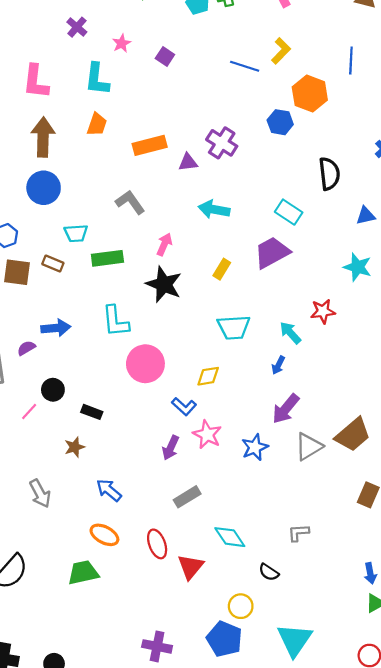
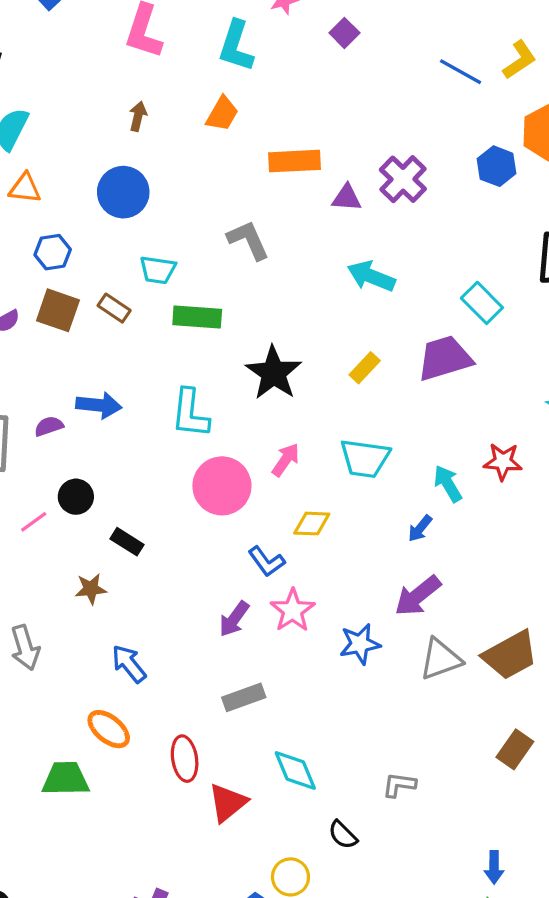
brown arrow: (43, 137) -> (138, 116), size x0.5
pink arrow: (164, 244) -> (286, 460), moved

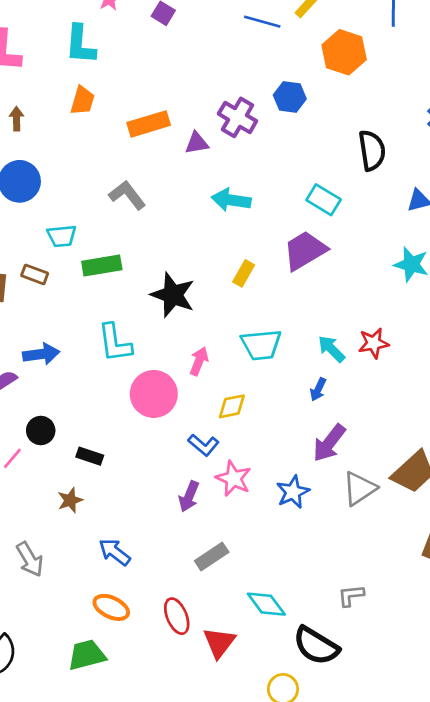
blue hexagon: (497, 166) -> (290, 97), moved
red star: (503, 462) -> (374, 343), moved
black semicircle: (343, 835) -> (316, 646), size x1.8

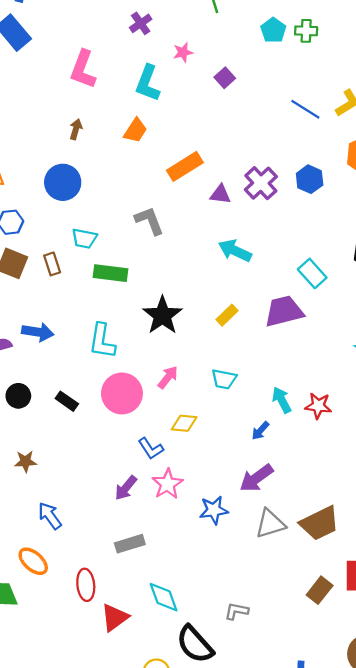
orange rectangle: (149, 124) -> (185, 166), turned -32
brown rectangle: (35, 274) -> (52, 264), turned 35
cyan trapezoid: (261, 345) -> (224, 379), size x0.7
black rectangle: (90, 456) -> (67, 401), moved

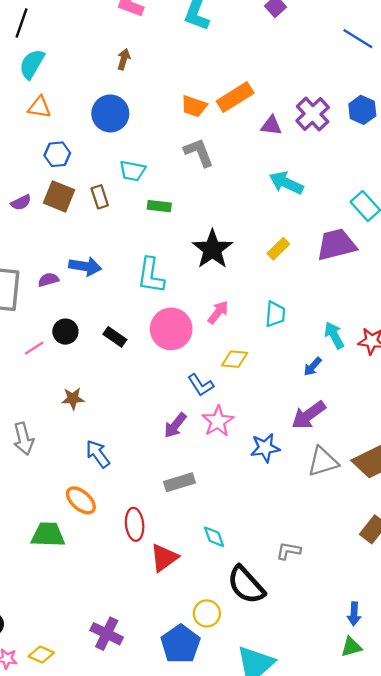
orange trapezoid: (135, 130) -> (194, 106), moved, turned 76
green rectangle: (110, 273) -> (159, 206), size x0.7
cyan trapezoid: (224, 379) -> (275, 314), turned -96
cyan diamond: (164, 597) -> (214, 537), size x0.7

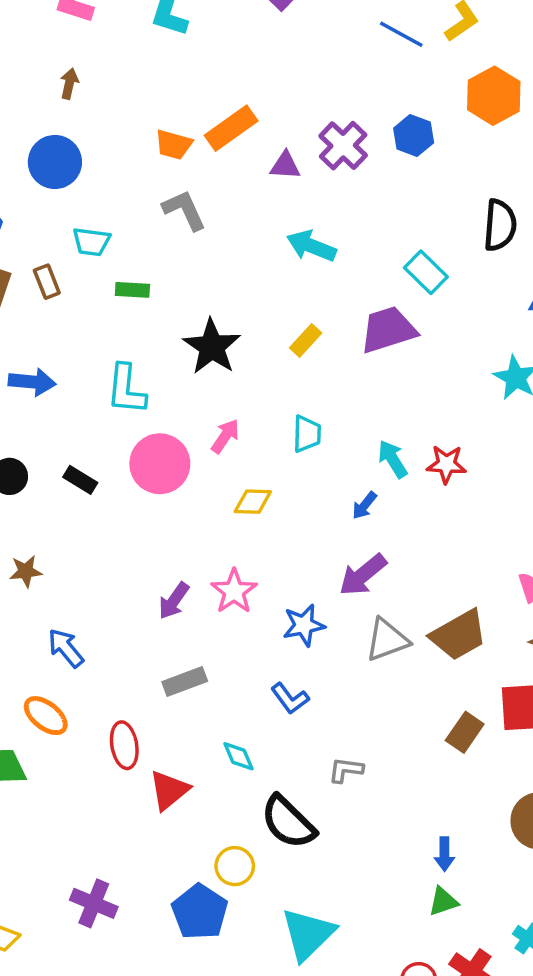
blue L-shape: (201, 385) -> (290, 698), moved

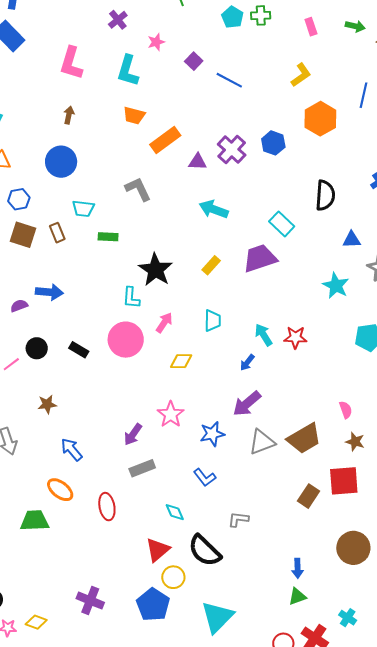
blue line: (401, 34) -> (229, 80), moved
orange trapezoid: (174, 145) -> (134, 115), moved
cyan L-shape: (126, 389) -> (131, 298), moved, size x0.7
purple arrow: (174, 601) -> (133, 434), moved
red triangle: (169, 790) -> (158, 550), moved

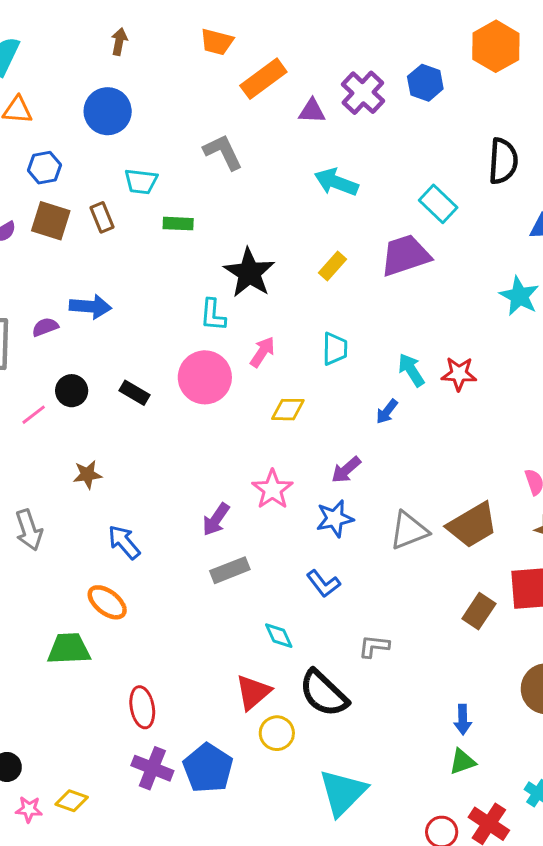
purple arrow: (247, 404) -> (346, 470), moved, size x0.7
red ellipse: (107, 507) -> (142, 707), moved
blue pentagon: (153, 605) -> (208, 768), moved

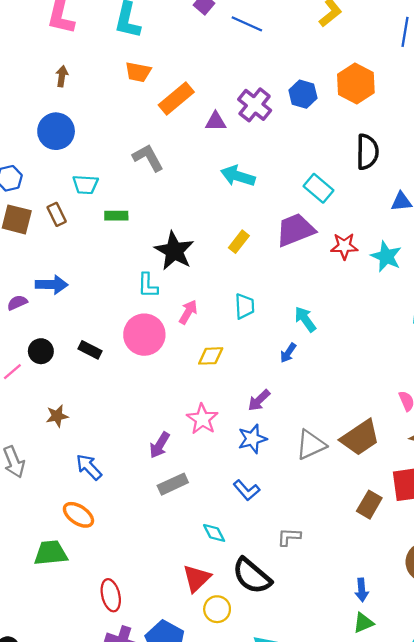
orange hexagon: (496, 46) -> (356, 84), moved
red star: (459, 374) -> (344, 246), moved

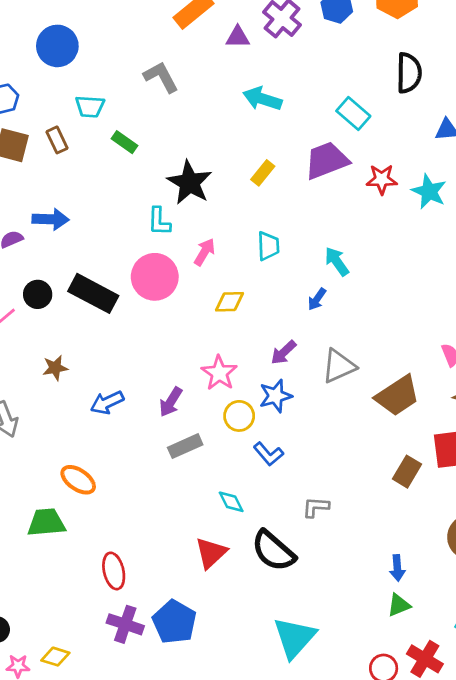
green rectangle: (116, 216) -> (125, 142), turned 35
black rectangle: (90, 350) -> (93, 293), size x1.8
gray triangle: (311, 445) -> (339, 366), moved
blue arrow: (89, 467) -> (107, 403), moved, turned -72
yellow circle: (217, 609) -> (239, 416), moved

